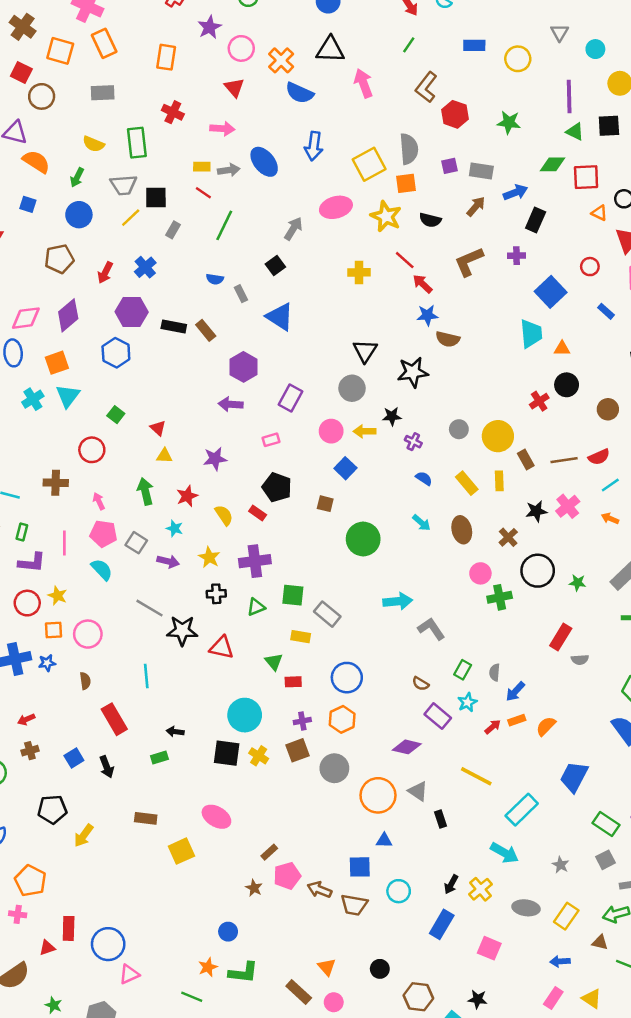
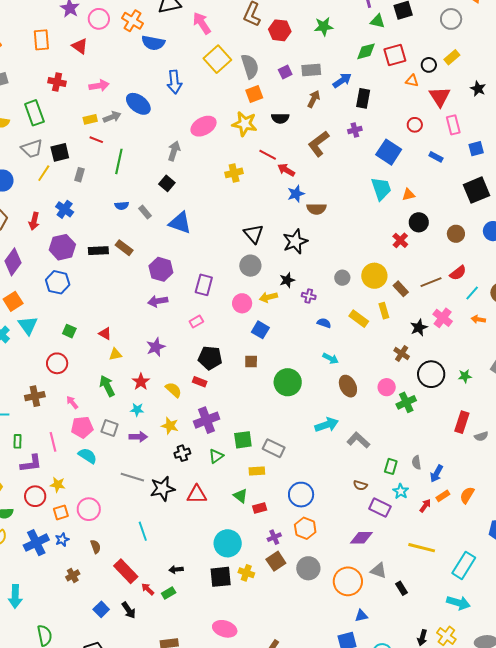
red triangle: (234, 88) -> (80, 46), moved
yellow square: (369, 164) -> (217, 59), moved
brown ellipse: (462, 530) -> (348, 386), moved
red arrow: (26, 719) -> (148, 589), moved, turned 80
brown cross: (30, 751) -> (73, 575), moved

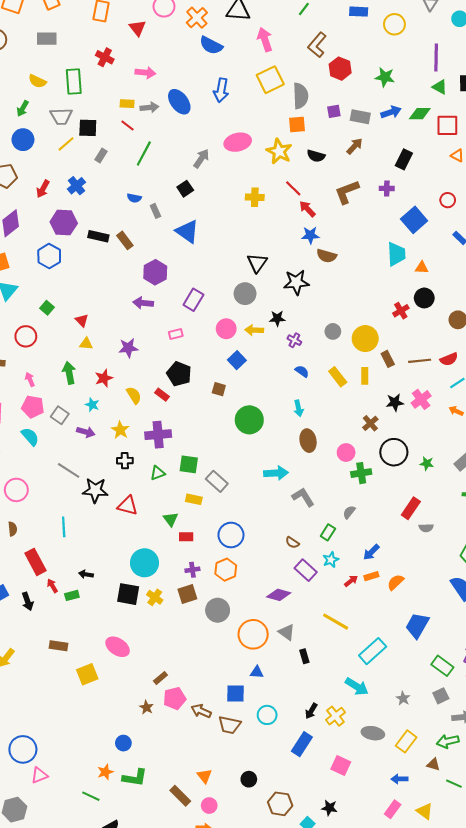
blue arrow: (342, 80) -> (391, 112), moved
cyan arrow: (331, 358) -> (298, 408), turned 35
gray semicircle: (416, 462) -> (349, 512), moved, turned 32

